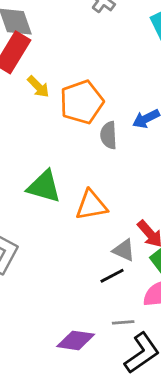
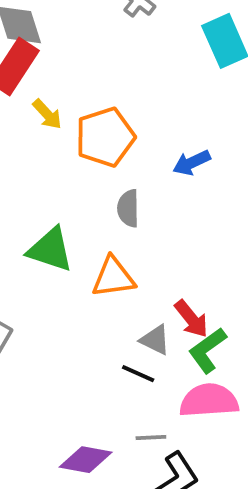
gray semicircle: (109, 135) -> (128, 208), moved
black line: (112, 276) -> (138, 374), turned 50

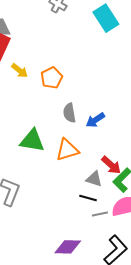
orange pentagon: (105, 137) -> (52, 78), size x0.7
blue arrow: (192, 163) -> (95, 120), moved
gray line: (151, 437) -> (100, 214), moved

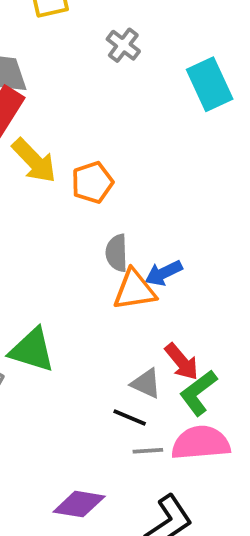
yellow arrow: (20, 71) -> (34, 161), size x1.5
green triangle: (32, 141) -> (32, 350), moved
orange triangle: (67, 150) -> (134, 290), moved

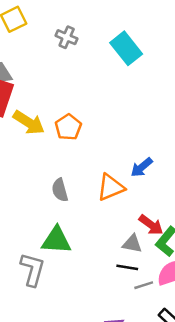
gray semicircle: (117, 253) -> (60, 190), moved
blue arrow: (164, 273) -> (142, 167), moved

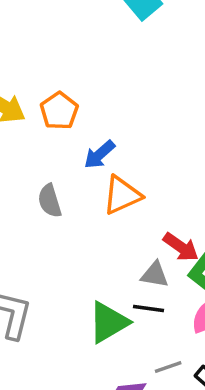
blue arrow: (142, 167) -> (99, 155), moved
green triangle: (56, 240) -> (108, 322), moved, turned -32
gray line: (144, 285) -> (168, 367), moved

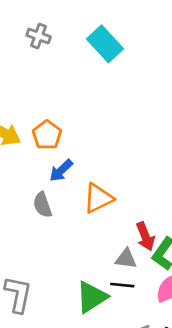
blue arrow: (99, 155) -> (61, 171), moved
red arrow: (181, 247) -> (145, 236), turned 36

